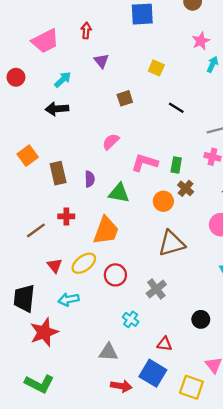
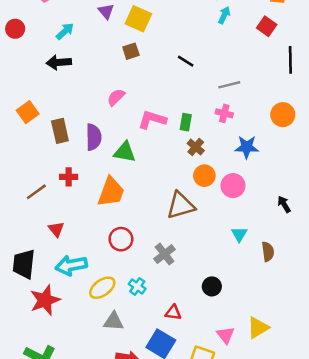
yellow square: (156, 68) -> (138, 19), moved, size x1.5
purple semicircle: (90, 179) -> (94, 137), size x1.5
orange circle: (163, 201) -> (204, 176), moved
yellow ellipse: (84, 263) -> (102, 288), moved
cyan arrow: (69, 300) -> (71, 265), size x1.4

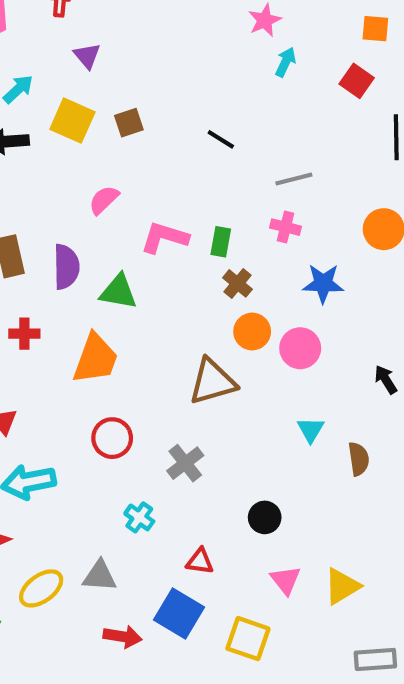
yellow square: (138, 19) -> (72, 121), moved
yellow ellipse: (102, 288) -> (41, 588), moved
pink triangle: (226, 335) -> (286, 580), moved

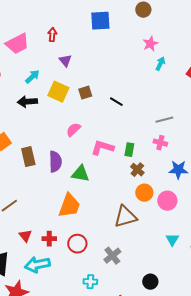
black line: (221, 139) -> (116, 102), moved
red cross: (24, 334) -> (49, 239), moved
cyan cross: (139, 517) -> (90, 282), turned -32

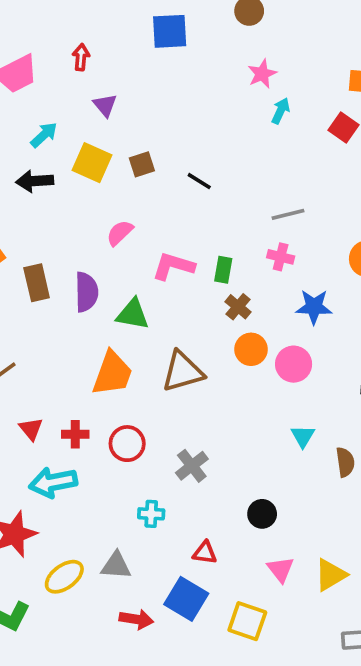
brown triangle: (125, 217) -> (183, 371), moved

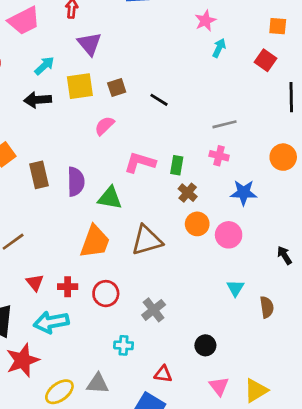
purple triangle: (105, 105) -> (89, 44), size x1.4
yellow square: (92, 163) -> (80, 86), turned -32
pink semicircle: (120, 233) -> (104, 126), moved

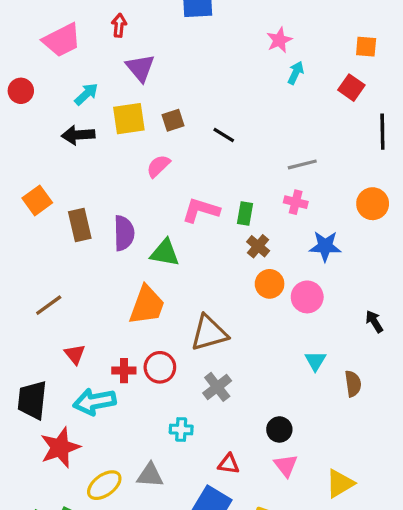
brown triangle: (147, 240) -> (209, 333), moved
red cross: (68, 287) -> (124, 371), moved
pink triangle: (219, 386) -> (286, 465), moved

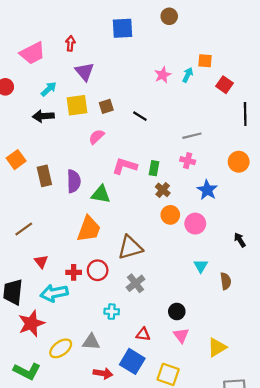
pink star: (279, 40) -> (163, 75), moved
orange square: (366, 47) -> (205, 61), moved
blue star: (325, 246) -> (207, 190), turned 30

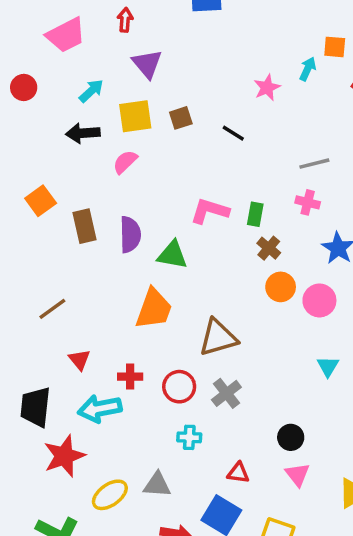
pink star: (163, 75) -> (267, 87), moved
pink semicircle: (96, 137) -> (125, 162), moved
red circle: (98, 270) -> (179, 387), moved

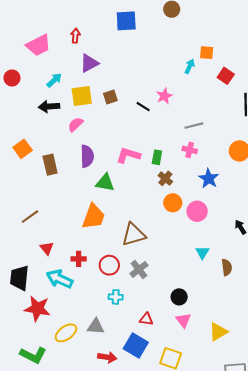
purple triangle: (147, 64) -> (89, 63), turned 42
pink star: (267, 87) -> (164, 96), moved
purple semicircle: (130, 235) -> (87, 156), moved
cyan arrow: (100, 409) -> (60, 279), turned 35
red star: (64, 456) -> (37, 309), turned 30

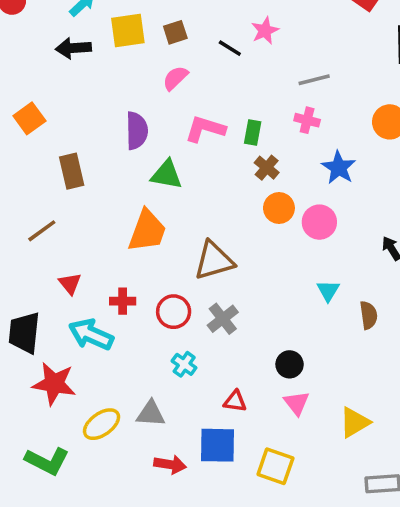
pink semicircle: (75, 125) -> (175, 78), moved
brown rectangle: (50, 165) -> (72, 171), moved
cyan cross: (116, 297) -> (184, 364), turned 32
blue square: (136, 346) -> (217, 445), turned -30

